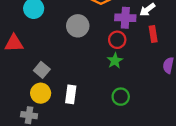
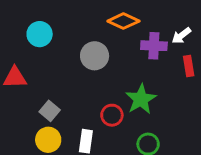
red circle: (117, 40) -> (112, 115), moved
green star: (115, 61) -> (141, 99), size x1.5

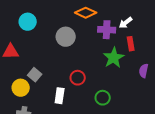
green star: (141, 99) -> (114, 58), moved
yellow circle: (48, 140) -> (21, 88), moved

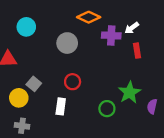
green star: (114, 58) -> (130, 92), moved
purple semicircle: (144, 71) -> (152, 106), moved
red circle: (78, 78) -> (73, 82), moved

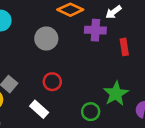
white arrow: (132, 28) -> (113, 12), moved
white rectangle: (61, 106) -> (39, 109), turned -56

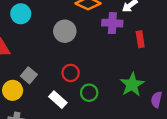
green circle: (91, 112) -> (89, 93), moved

